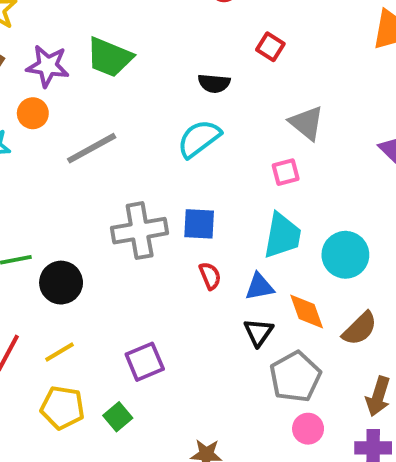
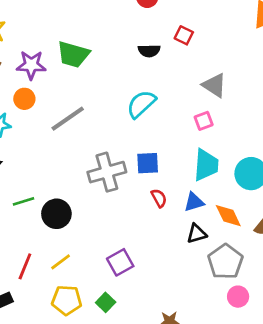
black semicircle: (214, 83) -> (149, 51), moved
black triangle: (258, 332) -> (197, 234), turned 45

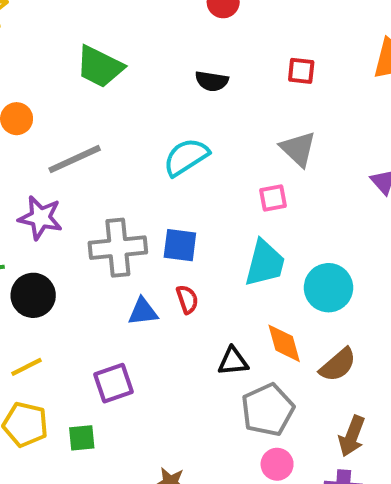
red square: (184, 35) -> (301, 71), moved, turned -30
purple star: (31, 65) -> (40, 218), moved
blue triangle: (194, 202) -> (143, 312), moved
green square: (106, 302) -> (82, 438), turned 30

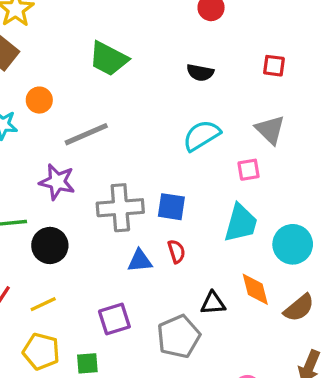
cyan semicircle: (186, 157) -> (202, 135), moved
gray pentagon: (268, 410) -> (179, 337), moved

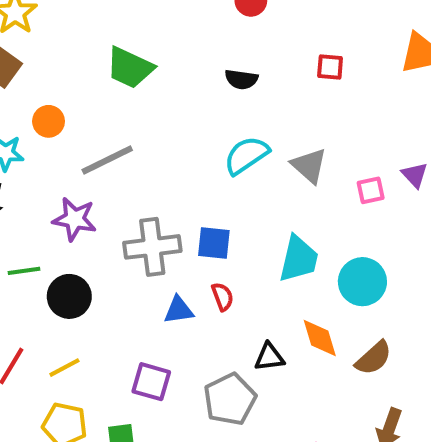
gray triangle: (270, 130) -> (309, 166), moved
pink square: (249, 170) -> (371, 190), moved
purple square: (114, 319) -> (151, 382), turned 36

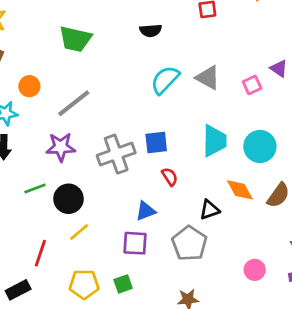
blue triangle: (179, 310) -> (146, 211), moved
yellow line: (64, 368) -> (79, 232), moved

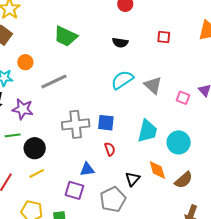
pink square: (252, 85) -> (183, 98), turned 32
purple star: (61, 147) -> (23, 109), moved
black triangle: (209, 210) -> (133, 179), turned -42

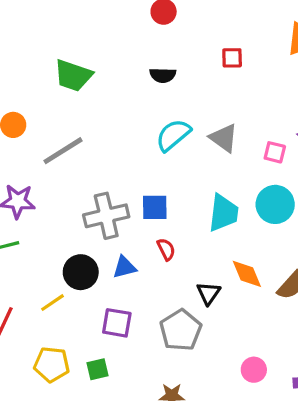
cyan circle: (179, 142) -> (275, 204), moved
black circle: (35, 148) -> (81, 272), moved
blue triangle: (87, 169) -> (124, 267), moved

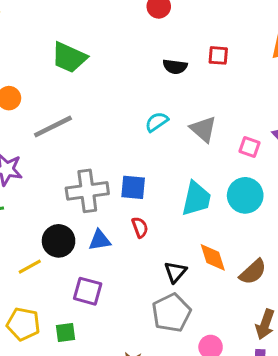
black semicircle: (163, 75) -> (175, 67), moved
cyan semicircle: (173, 135) -> (157, 122), size x0.7
gray pentagon: (181, 330) -> (171, 313), moved

